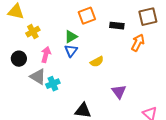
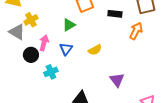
blue triangle: (71, 51) -> (66, 49), moved
black circle: (19, 59) -> (31, 55), moved
gray triangle: (38, 77) -> (17, 32), moved

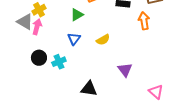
orange arrow: (136, 31) -> (144, 21), turned -36
pink arrow: (44, 43) -> (37, 27), moved
black circle: (31, 55) -> (39, 58), moved

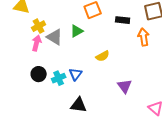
gray triangle: (25, 22) -> (55, 37), moved
blue triangle: (74, 39) -> (76, 74), moved
black triangle: (89, 89) -> (79, 105), moved

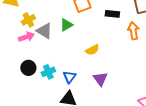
pink arrow: (37, 43) -> (26, 37), turned 56
blue triangle: (76, 74) -> (69, 77), moved
purple triangle: (125, 86) -> (100, 79), moved

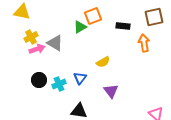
yellow cross: (28, 20) -> (31, 37), moved
green triangle: (66, 25) -> (80, 27), moved
blue triangle: (69, 77) -> (80, 78), moved

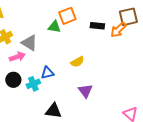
green triangle: (80, 27) -> (54, 27), turned 40
orange arrow: (144, 43) -> (118, 30), moved, turned -126
pink arrow: (37, 49) -> (17, 57), moved
blue triangle: (80, 78) -> (47, 73), moved, turned 40

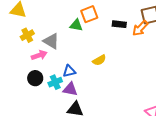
purple triangle: (85, 91) -> (70, 89), moved, turned -42

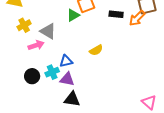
green triangle: (76, 25) -> (73, 15), turned -40
black circle: (35, 78) -> (32, 76), moved

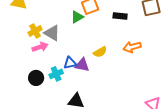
orange arrow: (137, 18) -> (132, 47), moved, turned 30
yellow cross: (24, 25) -> (35, 31), moved
purple triangle: (67, 79) -> (82, 65), moved

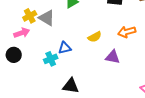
pink arrow: (40, 47) -> (22, 33), moved
purple triangle: (82, 65) -> (113, 57), moved
black circle: (36, 78) -> (14, 55), moved

